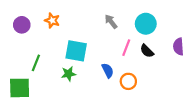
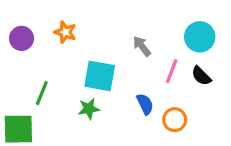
gray arrow: (111, 22) -> (142, 46), moved

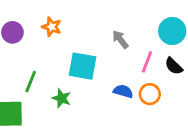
blue semicircle: (145, 104) -> (123, 91), turned -48
green star: (89, 109) -> (61, 98), moved, turned 30
orange circle: (175, 120) -> (150, 94), moved

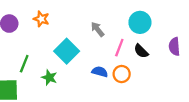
cyan square: (83, 66) -> (67, 51), turned 35

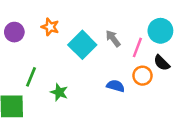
pink line: (119, 48) -> (137, 47), moved
cyan square: (67, 51) -> (82, 45), moved
orange circle: (122, 74) -> (142, 76), moved

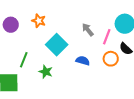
cyan square: (82, 45) -> (57, 45), moved
blue semicircle: (116, 86) -> (83, 61), moved

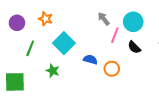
gray arrow: (88, 30) -> (104, 19), moved
orange circle: (111, 59) -> (112, 69), moved
green line: (24, 60) -> (30, 48), moved

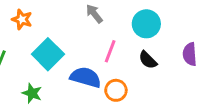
gray arrow: (104, 19) -> (94, 14), moved
pink line: (115, 35) -> (110, 51), moved
blue semicircle: (90, 60) -> (86, 77), size x1.5

